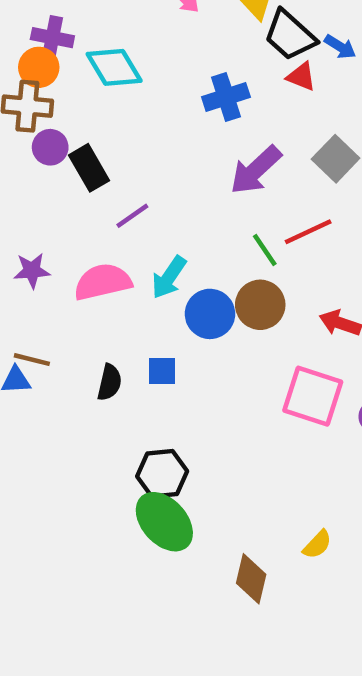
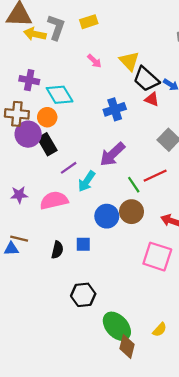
orange circle: (39, 67) -> (47, 117), moved
purple circle: (50, 147) -> (28, 134), size x1.5
purple arrow: (256, 170) -> (112, 154), moved
cyan arrow: (169, 277) -> (87, 181), moved
green ellipse: (164, 522) -> (117, 326), moved

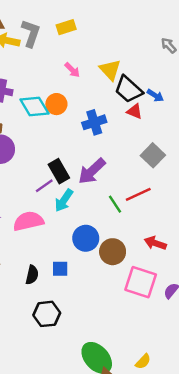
orange circle: (47, 117) -> (56, 104), moved
black rectangle: (47, 144) -> (59, 171), moved
brown circle: (132, 212) -> (113, 252), moved
black hexagon: (83, 295) -> (47, 314), moved

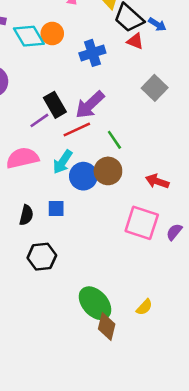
red line: (138, 194) -> (77, 129), moved
cyan arrow: (64, 200) -> (63, 162), moved
brown circle: (113, 252) -> (108, 171), moved

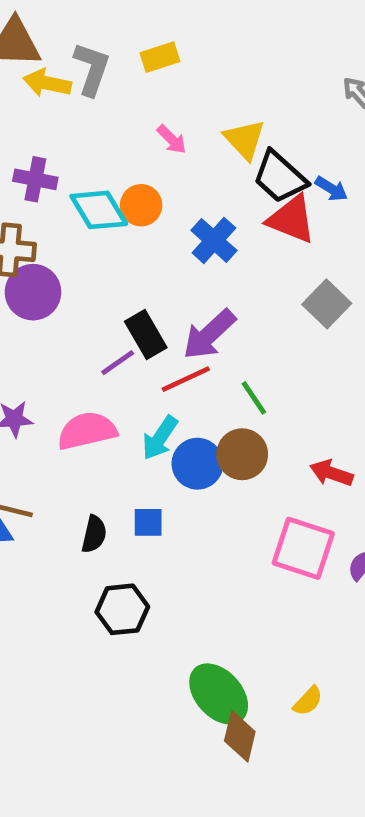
red triangle: (135, 41) -> (291, 219), size x1.6
blue cross: (92, 53) -> (214, 240), turned -30

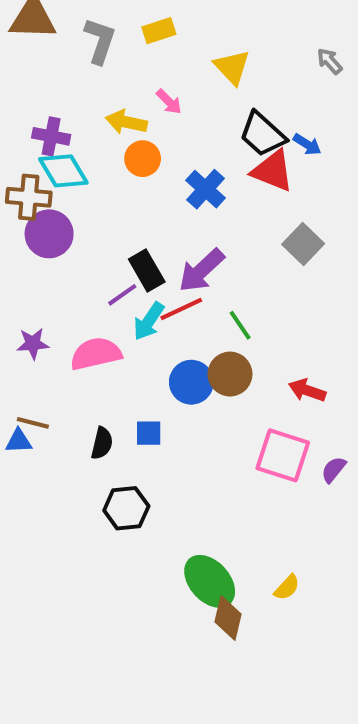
yellow arrow: (47, 83) -> (126, 122), moved
yellow triangle: (244, 139) -> (232, 67), moved
cyan diamond: (99, 210) -> (63, 171), moved
cyan arrow: (160, 438) -> (149, 321), moved

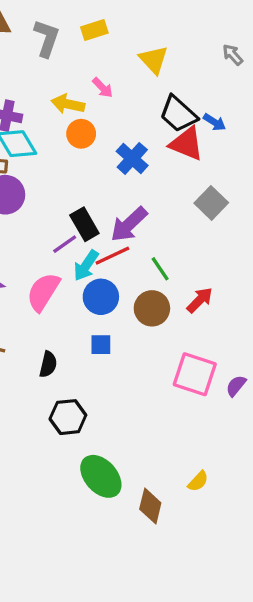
pink semicircle: (96, 354) -> (43, 292), turned -45
blue circle: (191, 382) -> (101, 297), moved
red arrow: (307, 390) -> (200, 300), moved, turned 116
blue square: (149, 433) -> (101, 345), moved
green ellipse: (210, 581) -> (101, 476), moved

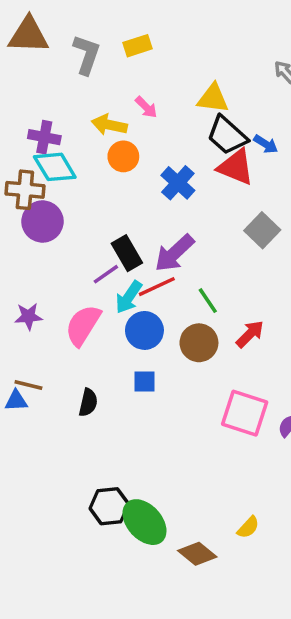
yellow triangle: (154, 60) -> (213, 98), moved, turned -40
black hexagon: (68, 417) -> (109, 506), moved
brown diamond: (150, 506) -> (197, 554), turned -64

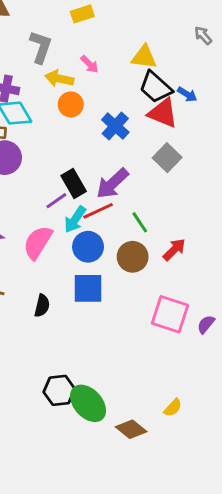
gray L-shape: (86, 54) -> (41, 47), moved
gray square: (262, 230) -> (167, 158), moved
blue square: (144, 381) -> (88, 288), size x1.6

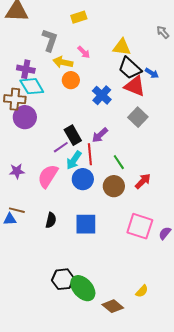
purple arrow: (112, 183) -> (100, 135), size x0.7
red line: (98, 211) -> (90, 154), turned -70
blue square: (88, 288) -> (86, 224), moved

